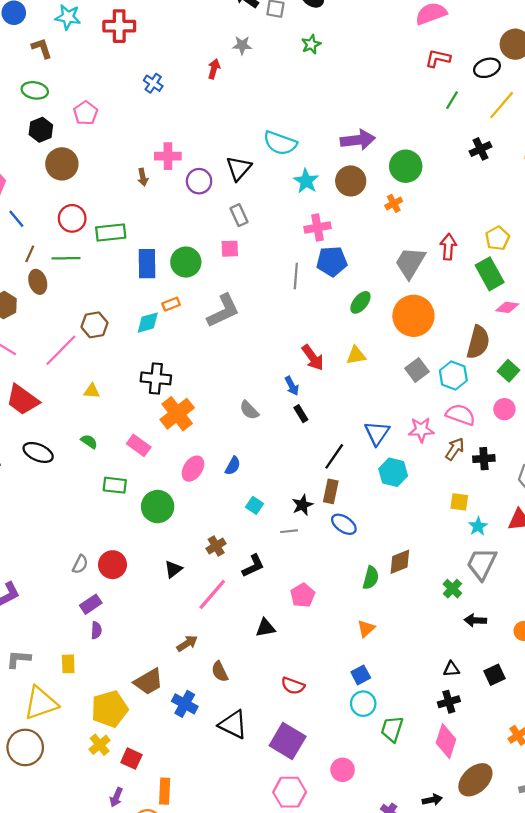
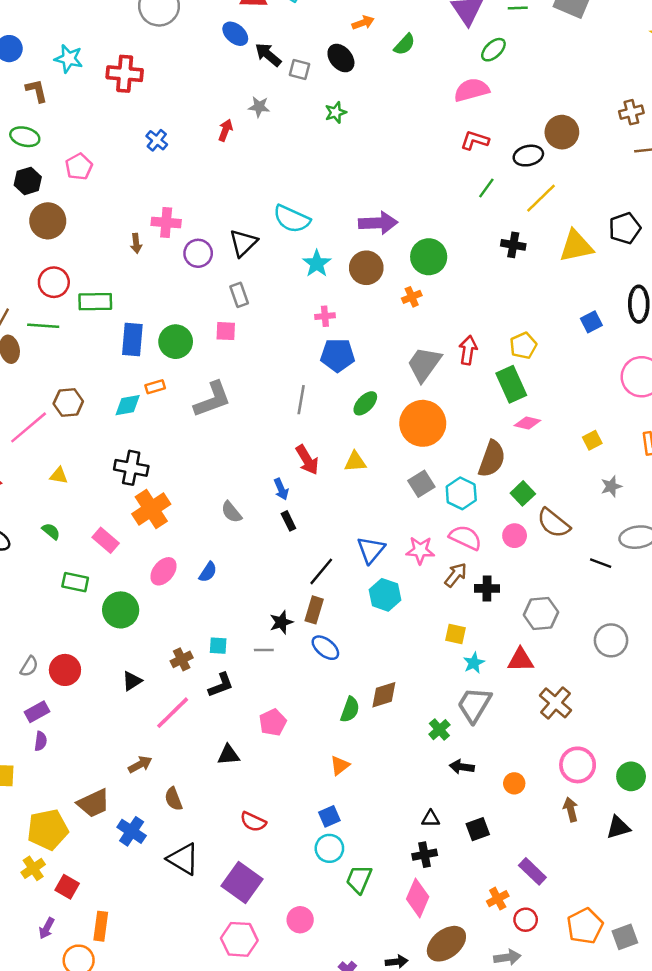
black cross: (481, 149) -> (513, 245), turned 30
pink cross: (318, 228) -> (325, 316), size x0.7
gray line: (296, 276) -> (301, 400), moved
cyan square: (254, 505) -> (218, 646), moved, turned -35

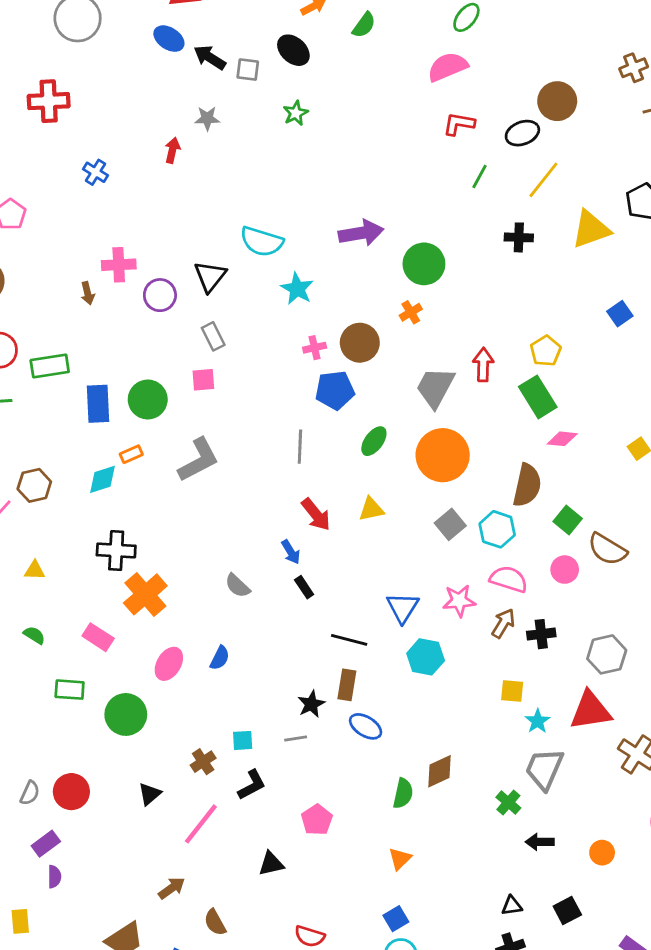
brown circle: (366, 268) -> (360, 343), moved
black line: (321, 571) -> (349, 640), turned 72
red triangle: (521, 660) -> (590, 711), size x1.4

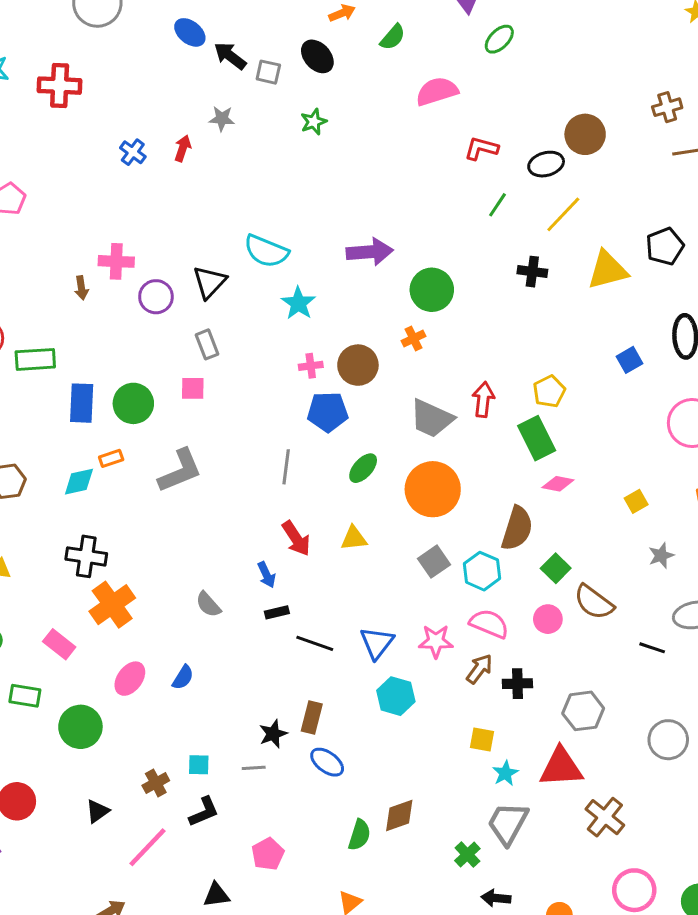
pink semicircle: (448, 67) -> (437, 91), moved
blue cross: (96, 172) -> (133, 152), moved
gray trapezoid: (435, 387) -> (432, 418), turned -99
black rectangle: (304, 587) -> (277, 612), turned -75
black line: (349, 640) -> (315, 643), moved

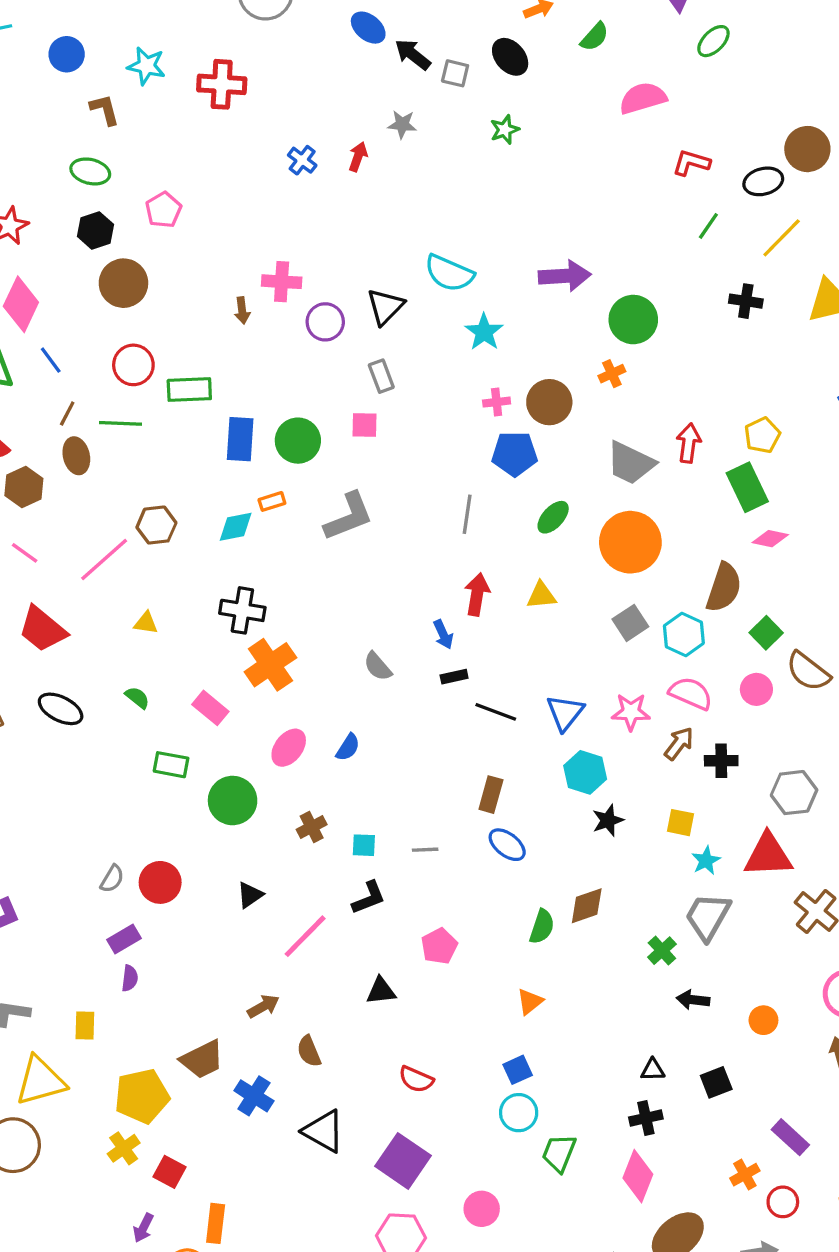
red arrow: (296, 538) -> (477, 594), turned -138
black star: (273, 734) -> (608, 820), moved
brown cross: (156, 783) -> (312, 827), moved

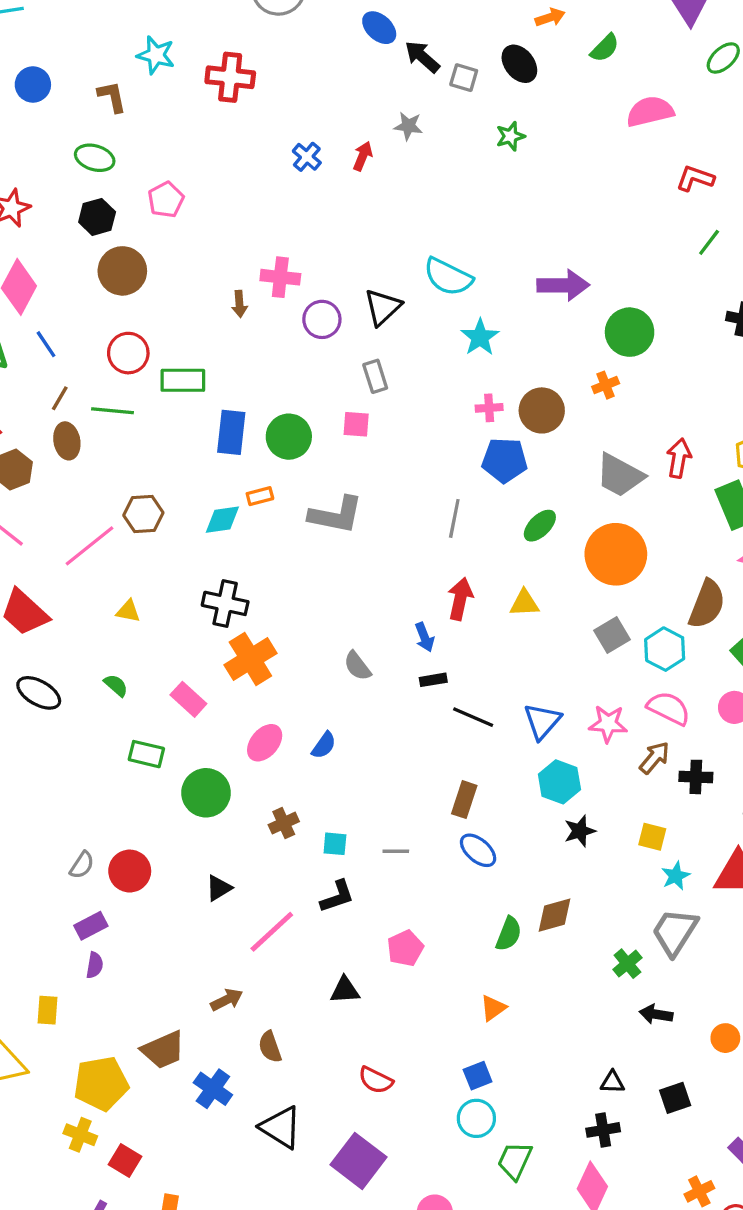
blue circle: (67, 54) -> (33, 85), moved
gray L-shape: (349, 517) -> (336, 515), turned 30
yellow cross: (124, 1148) -> (80, 1135), turned -36

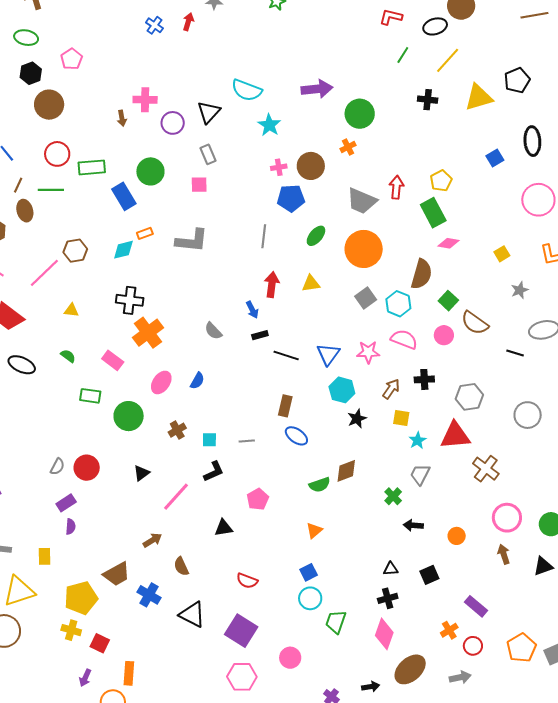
blue rectangle: (231, 432) -> (124, 196), turned -32
green circle: (289, 437) -> (150, 171), moved
brown arrow: (655, 758) -> (391, 389), moved
gray trapezoid: (675, 932) -> (420, 474), size x0.7
green semicircle: (509, 934) -> (320, 485), turned 55

